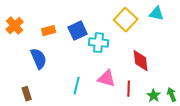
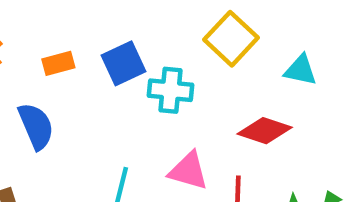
cyan triangle: (157, 14) -> (301, 70), moved
red diamond: (141, 61) -> (265, 131), turned -65

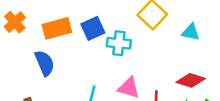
orange rectangle: (58, 63) -> (57, 28), size x1.6
red diamond: (265, 131) -> (191, 80), moved

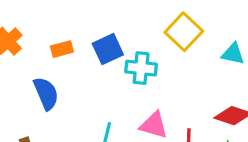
orange rectangle: (57, 28) -> (62, 49), size x0.6

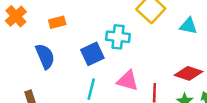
blue square: (108, 49) -> (92, 54), moved

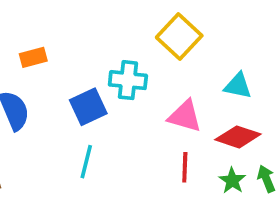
cyan triangle: (188, 26) -> (238, 86), moved
pink triangle: (128, 81) -> (185, 116), moved

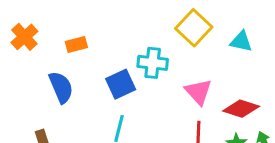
cyan triangle: (238, 86) -> (241, 41), moved
pink triangle: (185, 116) -> (198, 92), turned 32

